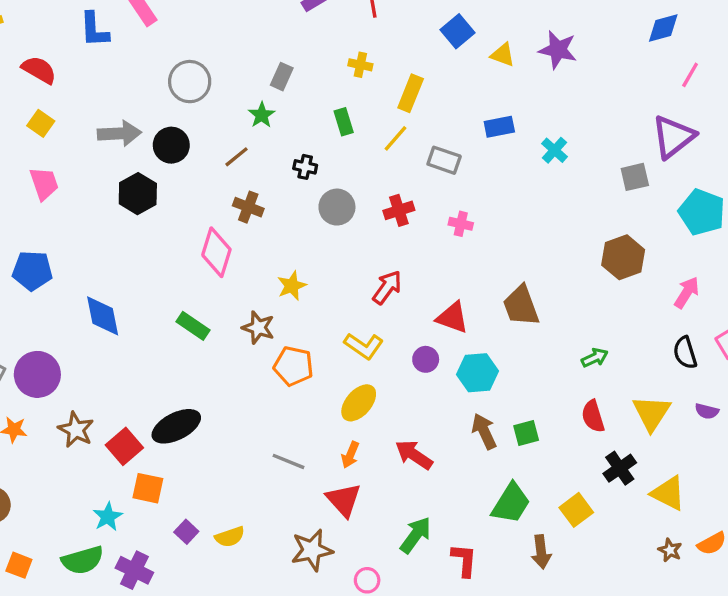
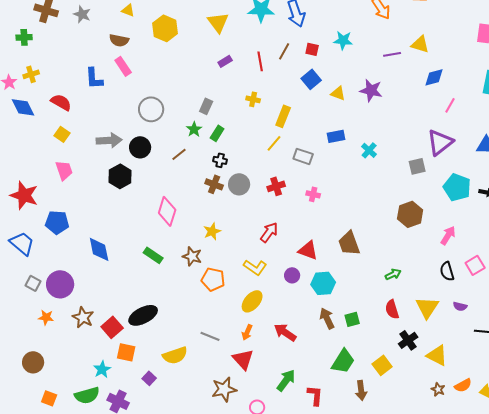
green rectangle: (344, 122) -> (217, 133), moved, turned 49
brown cross: (248, 207) -> (214, 184), moved
yellow semicircle: (230, 537) -> (175, 355), moved, size x1.4

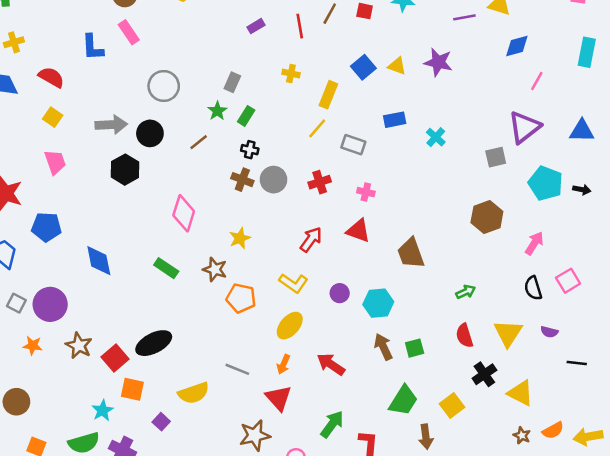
blue square: (311, 79) -> (363, 67), moved
red triangle: (308, 250) -> (358, 231), moved

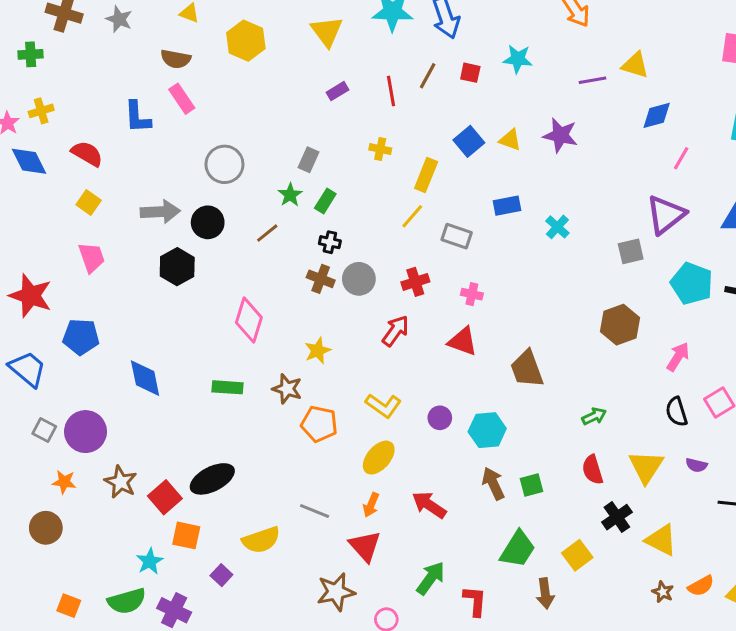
red arrow: (311, 239) -> (396, 331), moved
green rectangle: (166, 268) -> (228, 387), turned -30
brown circle: (16, 402) -> (46, 528), moved

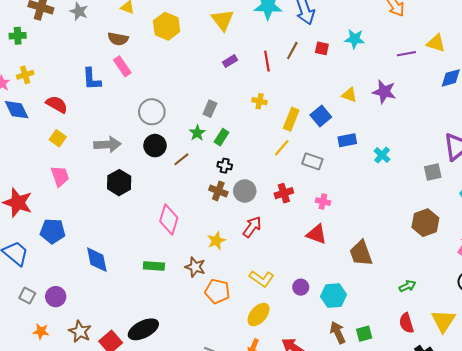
blue square: (469, 141) -> (321, 116), moved
black circle: (208, 222) -> (155, 146), moved
red arrow: (396, 331) -> (252, 227), moved
purple circle: (86, 432) -> (56, 297), size x0.7

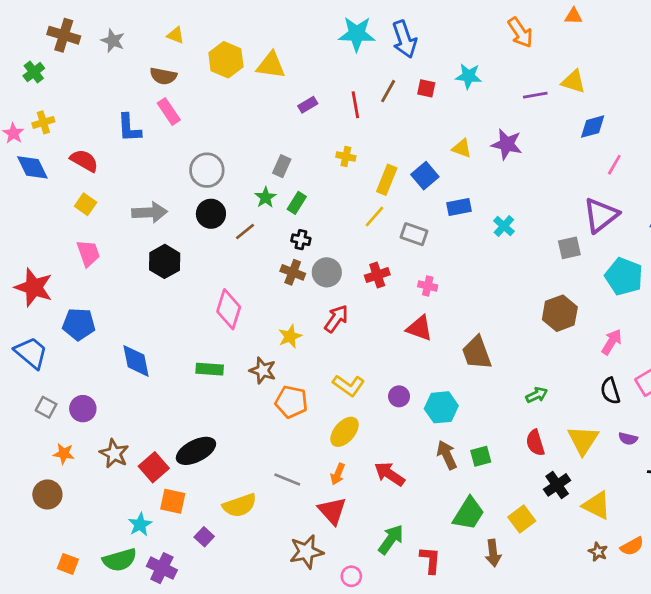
yellow triangle: (223, 20) -> (271, 65), moved, turned -45
green cross: (18, 36) -> (34, 72), turned -35

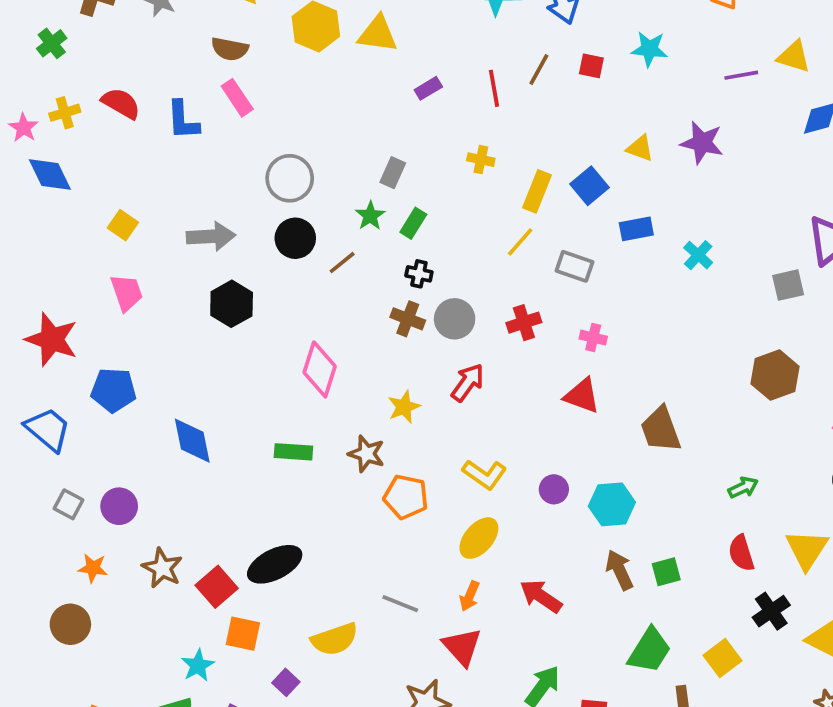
red semicircle: (84, 161) -> (121, 103), moved

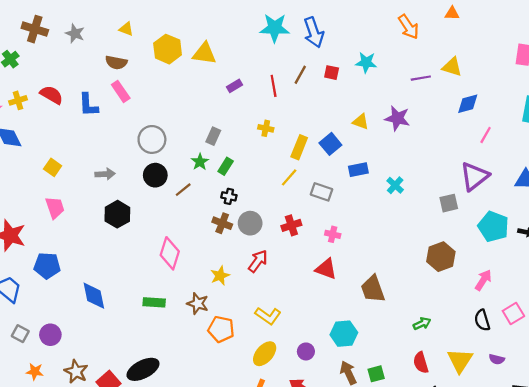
gray arrow: (211, 236) -> (105, 174), size x0.7
purple circle: (554, 489) -> (306, 351), moved

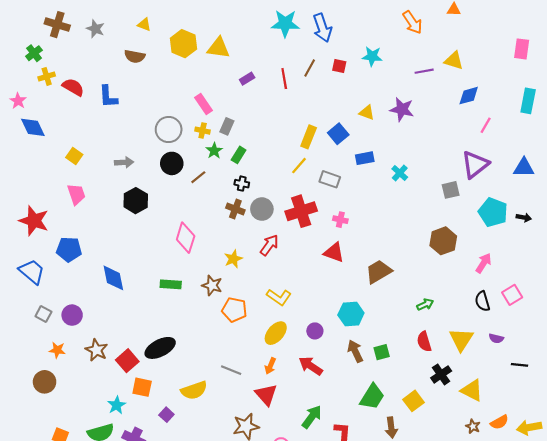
pink rectangle: (121, 91) -> (204, 104), moved
yellow cross: (18, 100) -> (47, 76), moved
yellow cross: (266, 128) -> (203, 131), moved
red cross: (291, 225) -> (301, 211), size x1.6
brown trapezoid: (373, 289) -> (379, 272), turned 80

